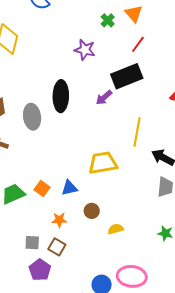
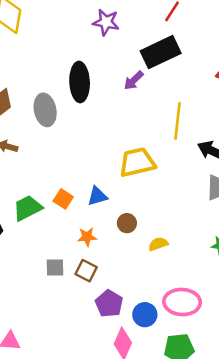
purple pentagon: (40, 270) -> (109, 304), moved

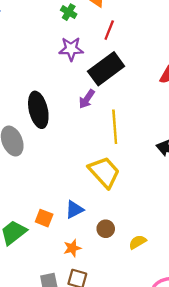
purple star: (106, 22) -> (71, 49), moved
yellow line: (177, 121) -> (115, 127), moved
yellow trapezoid: (137, 162) -> (104, 172), turned 72

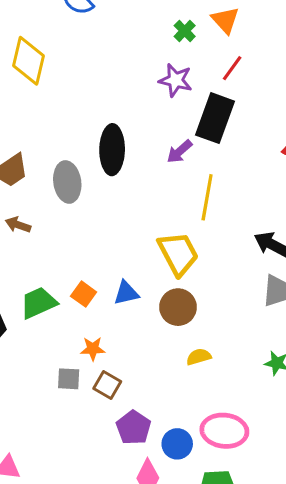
black rectangle: (106, 69) -> (215, 118), turned -48
brown circle: (106, 229) -> (178, 307), moved, size x1.5
orange star: (72, 248) -> (93, 349), moved

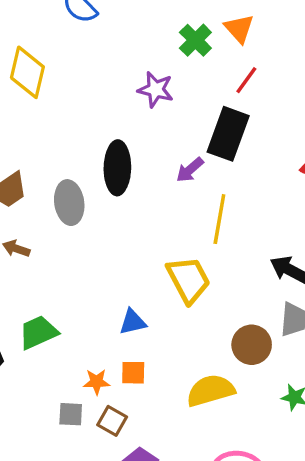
green cross: (185, 31) -> (195, 40), size x1.4
purple star: (176, 80) -> (156, 90), moved
orange square: (84, 294) -> (133, 373), moved, turned -35
brown circle: (178, 307) -> (252, 345), moved
yellow semicircle: (199, 357) -> (211, 391), size x1.8

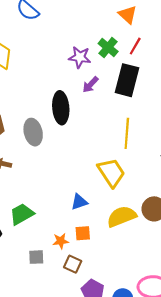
green cross: (195, 40) -> (108, 47), moved
purple arrow: (190, 170) -> (90, 85), moved
yellow semicircle: (211, 391) -> (122, 216), moved
gray square: (71, 414) -> (36, 257), moved

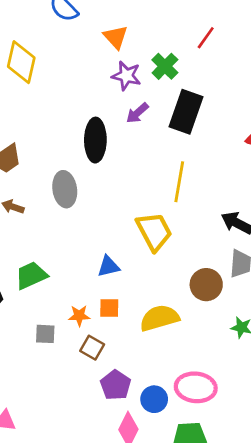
orange triangle: (128, 15) -> (116, 37), moved
red line: (135, 46) -> (206, 38), moved
gray ellipse: (33, 132) -> (65, 189), moved
yellow semicircle: (122, 216) -> (159, 318), moved

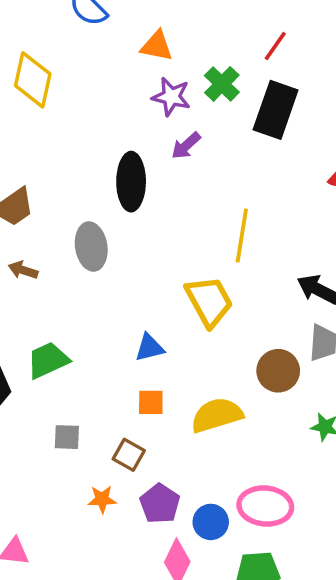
orange triangle: (116, 37) -> (157, 46), turned -36
black rectangle: (186, 112) -> (276, 110), moved
orange star: (79, 316) -> (102, 499), moved

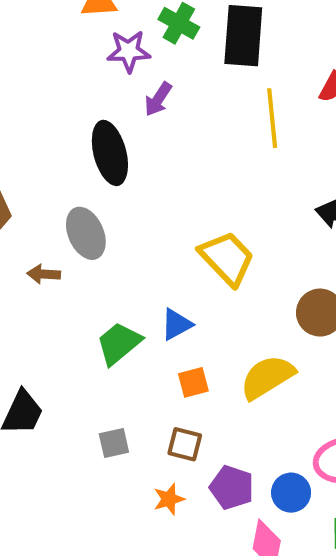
yellow line: (242, 236) -> (272, 118), moved
brown arrow: (23, 270) -> (44, 274), moved
green trapezoid: (48, 360) -> (119, 343), moved

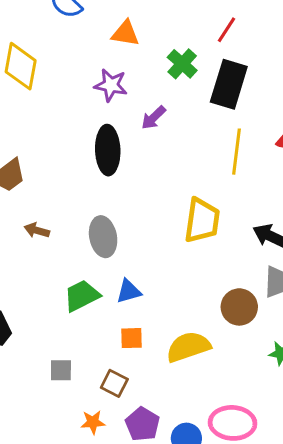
purple star: (129, 51) -> (111, 85), moved
gray ellipse: (86, 233) -> (103, 237), moved
yellow trapezoid: (227, 258) -> (202, 220), moved, turned 39

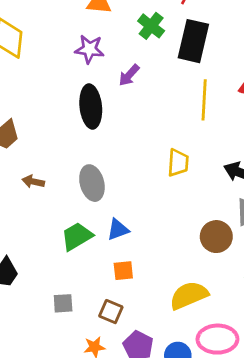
yellow trapezoid: (202, 220) -> (178, 163), size x0.7
yellow semicircle: (188, 347) -> (189, 295), moved

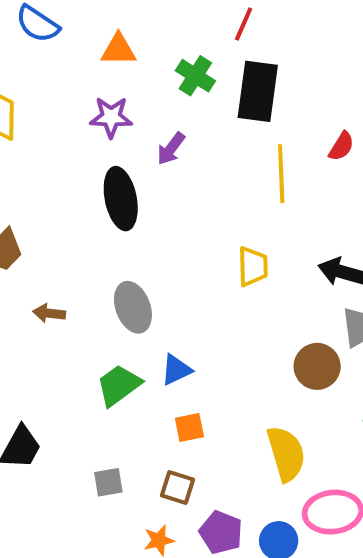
yellow semicircle: (189, 295) -> (286, 454), turned 102

